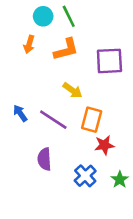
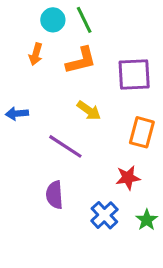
blue arrow: (20, 113) -> (17, 114), moved, turned -60
orange rectangle: (92, 120) -> (142, 132), moved

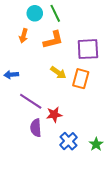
orange rectangle: (142, 132) -> (81, 79), moved
purple line: (65, 146) -> (31, 101), moved
red star: (128, 178) -> (54, 115), moved

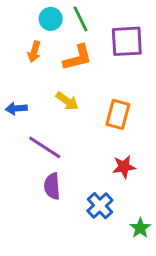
purple square: (88, 49) -> (127, 41), moved
yellow arrow: (58, 73) -> (67, 101), moved
red star: (54, 115) -> (124, 167), moved
green star: (96, 144) -> (140, 228), moved

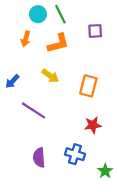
purple square: (127, 41) -> (95, 31), size x0.6
blue arrow: (16, 108) -> (12, 81), turned -40
purple semicircle: (52, 186) -> (39, 158), moved
blue cross: (100, 206) -> (75, 154), turned -30

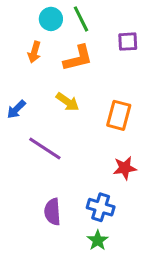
green star: (105, 171) -> (98, 240), moved

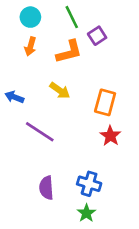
cyan circle: (51, 19) -> (30, 17), moved
purple square: (128, 42) -> (97, 36), moved, turned -30
blue arrow: (16, 109) -> (14, 97), turned 66
red star: (125, 168) -> (110, 136), moved, turned -30

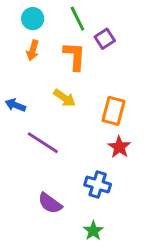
orange L-shape: (69, 52) -> (75, 56), turned -72
blue cross: (89, 184) -> (98, 185), moved
purple semicircle: (46, 188) -> (50, 203), turned -50

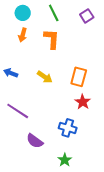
purple square: (105, 39) -> (87, 16), moved
yellow arrow: (64, 98) -> (45, 77), moved
purple line: (43, 143) -> (18, 111), moved

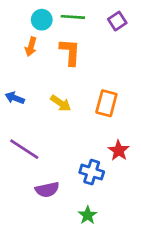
cyan circle: (23, 13) -> (42, 20), moved
green line: (54, 13) -> (73, 17), turned -60
red star: (83, 102) -> (119, 150), moved
purple semicircle: (35, 141) -> (47, 190), turned -48

